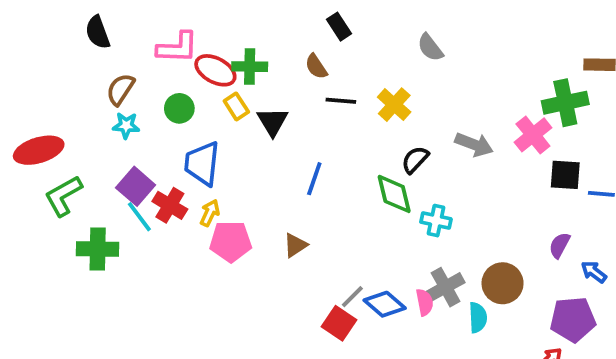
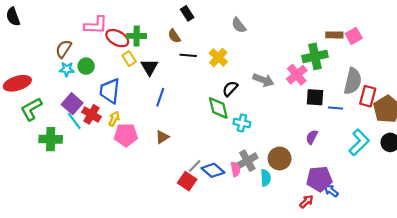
black semicircle: (98, 32) -> (13, 17), moved
green circle: (179, 108) -> (86, 66), moved
blue line: (314, 179) -> (160, 97), moved
blue arrow: (594, 272) -> (331, 191), moved

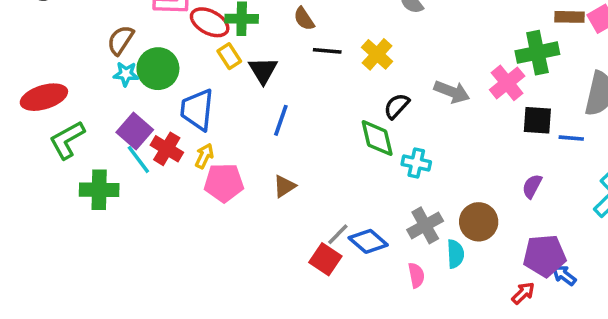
green circle: (86, 66) -> (158, 69), size x1.5
pink semicircle: (235, 169) -> (416, 275), moved

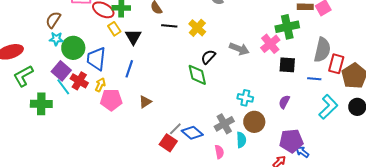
green circle: (158, 69) -> (73, 48), moved
blue line: (281, 120) -> (129, 69), moved
blue line: (571, 138) -> (314, 79), moved
cyan cross: (416, 163) -> (245, 98), moved

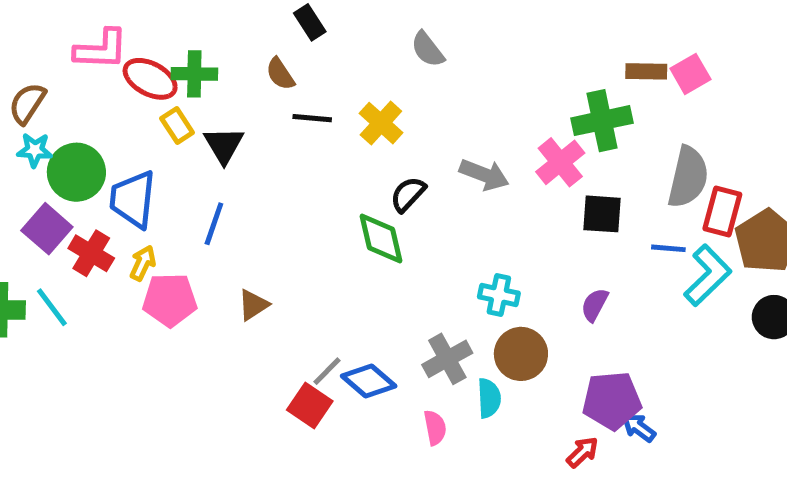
cyan line: (63, 87) -> (52, 307), moved
cyan L-shape: (328, 107) -> (708, 275), moved

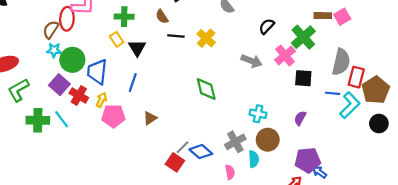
red ellipse: (150, 79) -> (67, 19), moved, turned 65
green cross: (602, 121) -> (303, 37), turned -30
black semicircle: (408, 194) -> (267, 26), moved

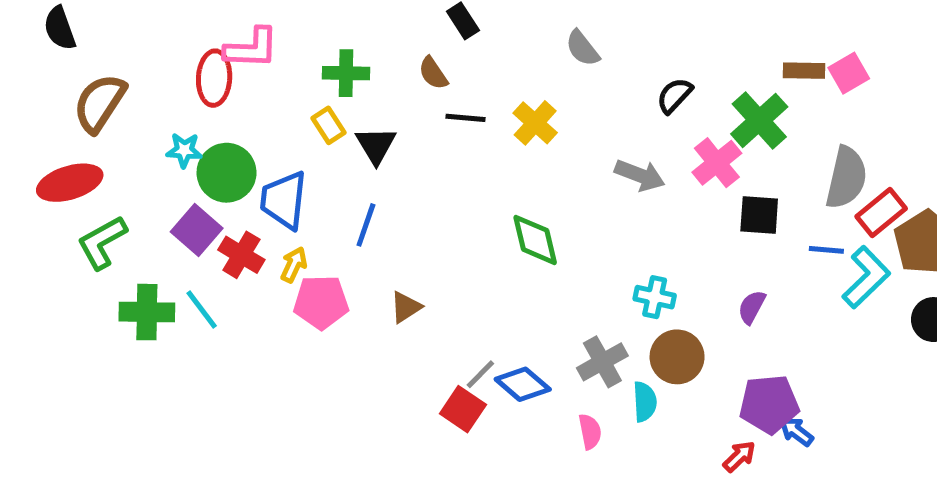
brown semicircle: (51, 30) -> (100, 103), moved, size x1.4
red rectangle: (356, 77) -> (881, 213), turned 36

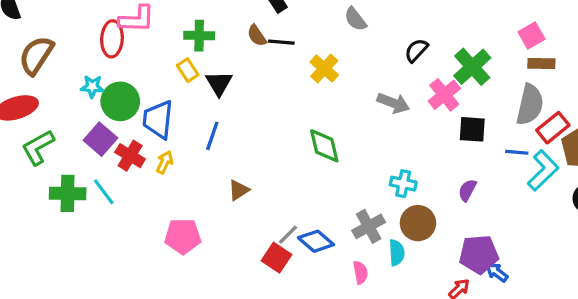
brown rectangle: (804, 71) -> (541, 64), moved
black line: (465, 118) -> (281, 42), moved
pink pentagon: (321, 302) -> (183, 236), moved

